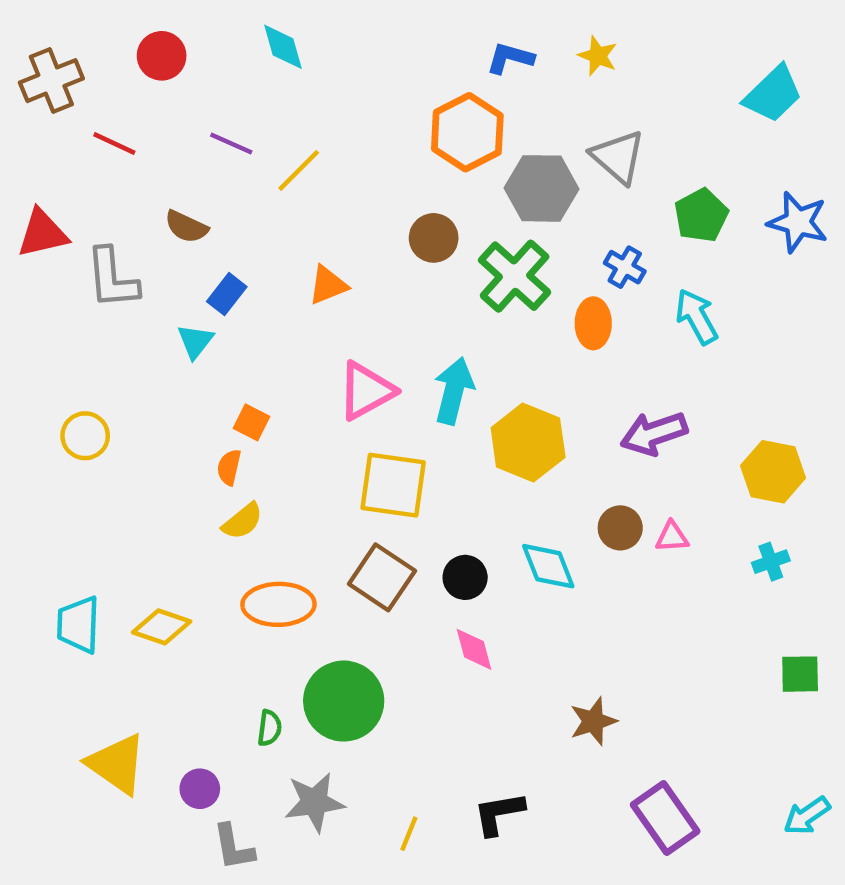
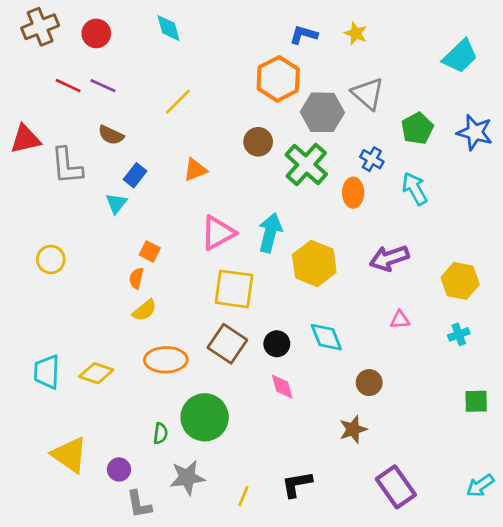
brown cross: (51, 81) -> (40, 27), moved
purple line: (231, 143) -> (103, 86), moved
brown circle: (620, 528) -> (369, 383), moved

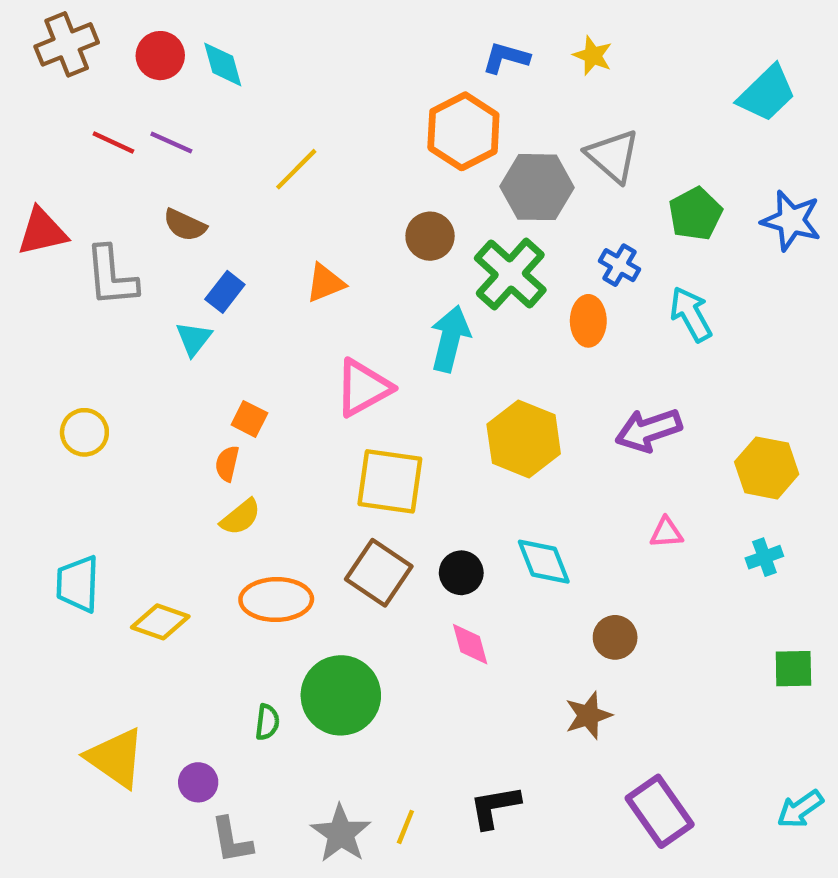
cyan diamond: (168, 28) -> (223, 64), moved
cyan arrow: (270, 233) -> (450, 339), moved
cyan trapezoid: (47, 372) -> (78, 584), moved
gray star: (187, 478) -> (341, 834), moved, turned -30

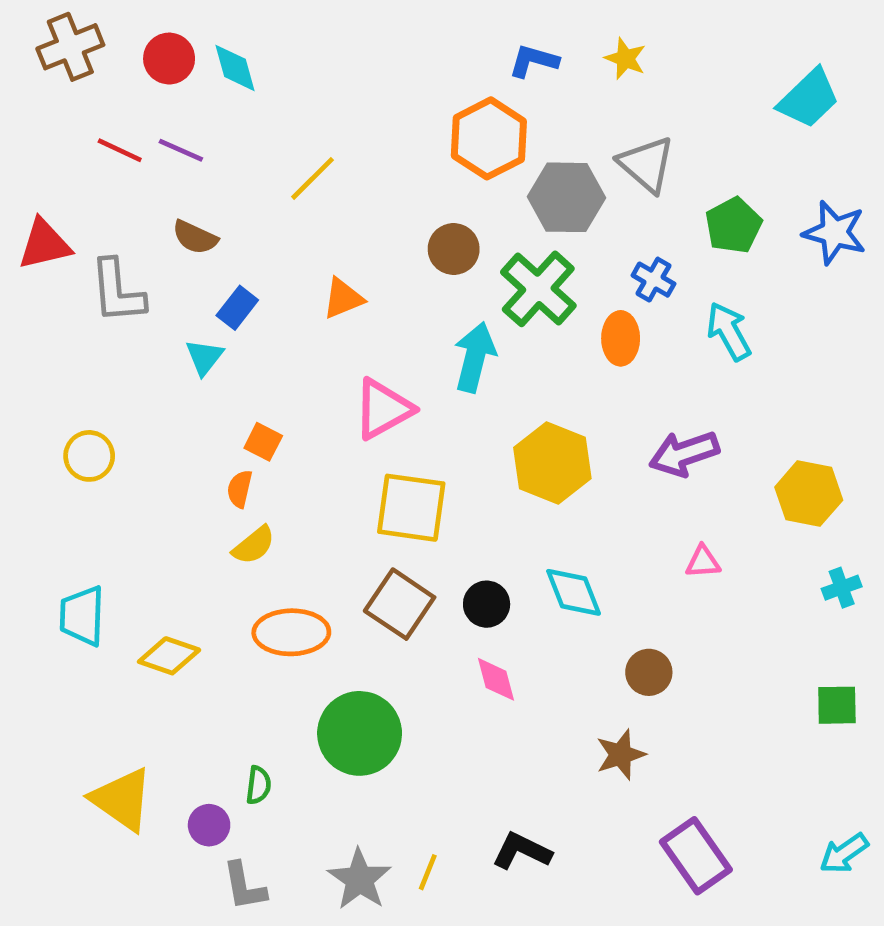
cyan cross: (764, 557) -> (842, 588), moved
green semicircle: (267, 722) -> (258, 785), moved
black L-shape: (495, 807) -> (522, 851), turned 36

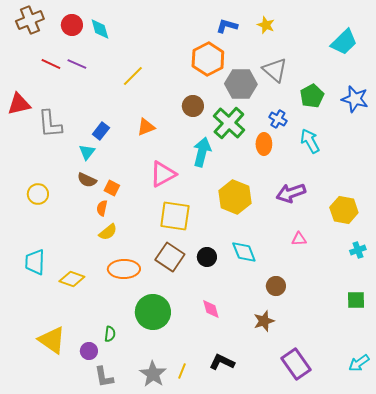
brown semicircle: (195, 237) -> (87, 180), moved
pink diamond: (496, 679) -> (211, 309), moved

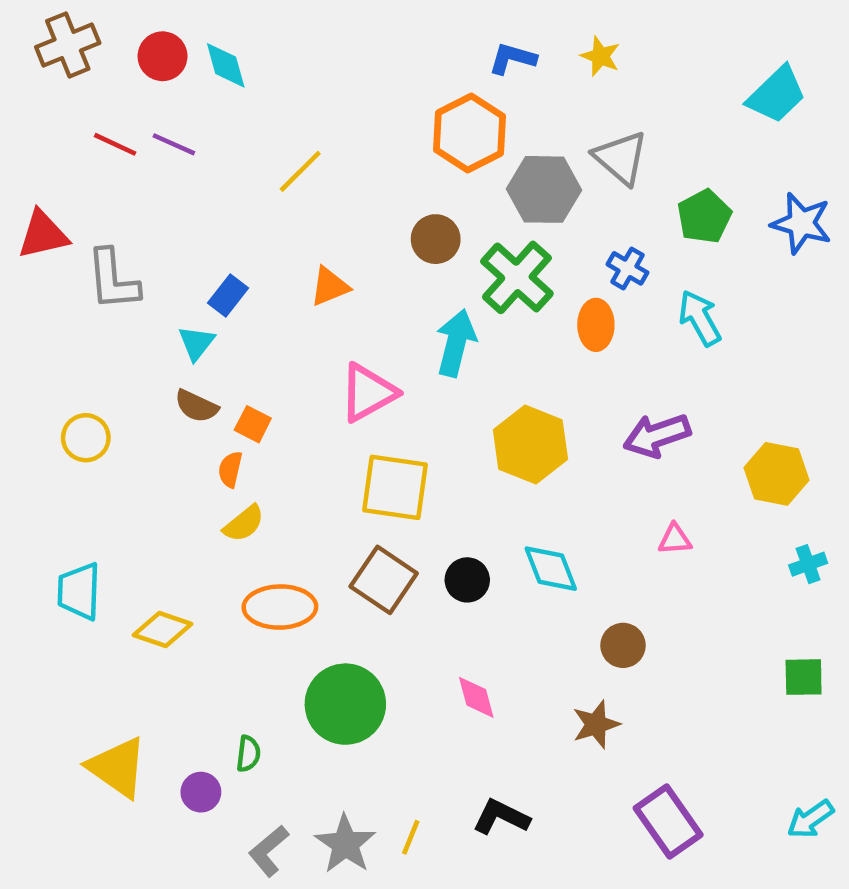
gray L-shape: (104, 377) -> (269, 851), moved, turned 60

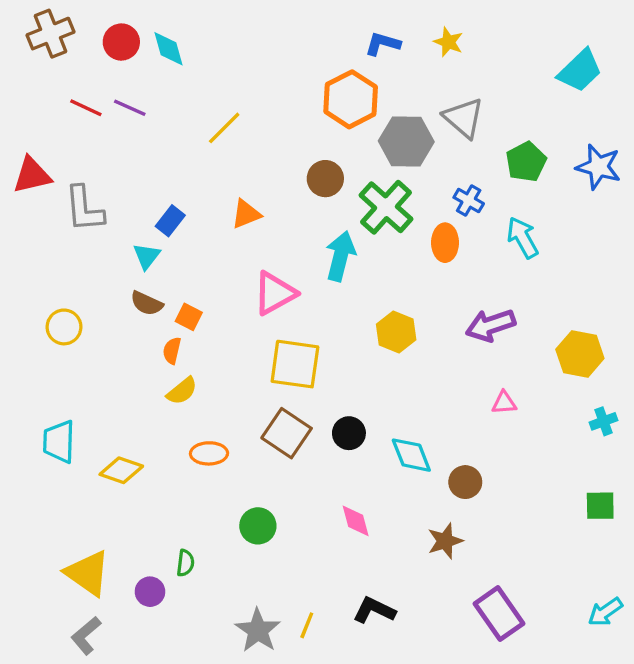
yellow hexagon: (530, 444) -> (396, 332), size x0.7
cyan diamond: (551, 569) -> (411, 455), moved
orange ellipse: (280, 607) -> (209, 453), size x0.7
green circle: (345, 704) -> (258, 526), size x0.6
gray L-shape: (269, 851) -> (86, 635), moved

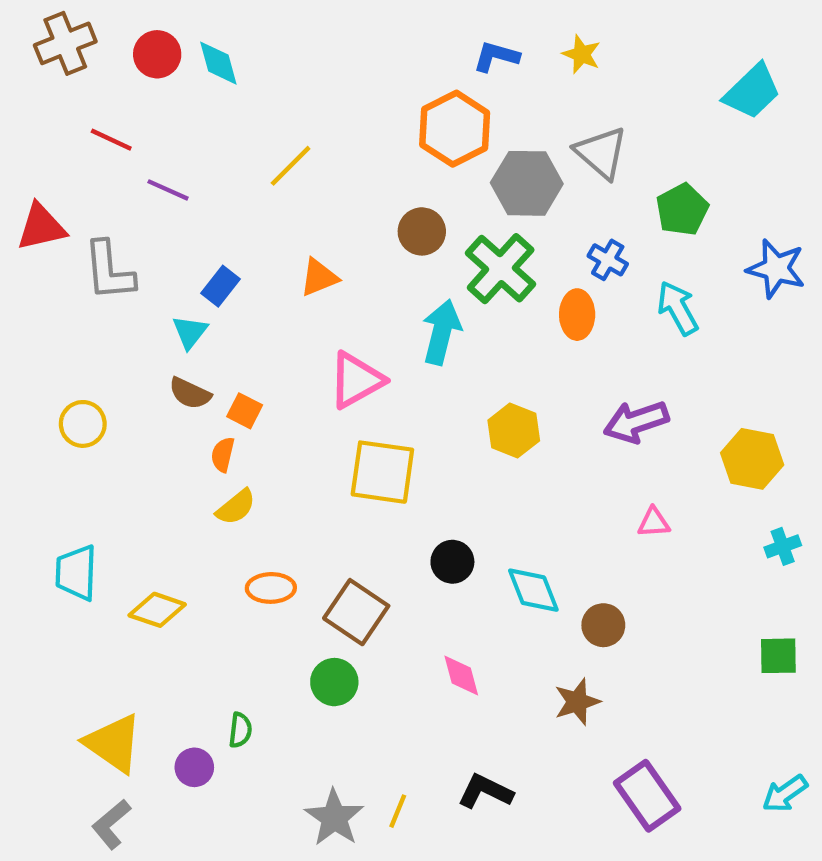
purple line: (130, 108) -> (168, 190), moved
blue star: (598, 167) -> (776, 269), moved
brown square: (287, 433) -> (356, 612), moved

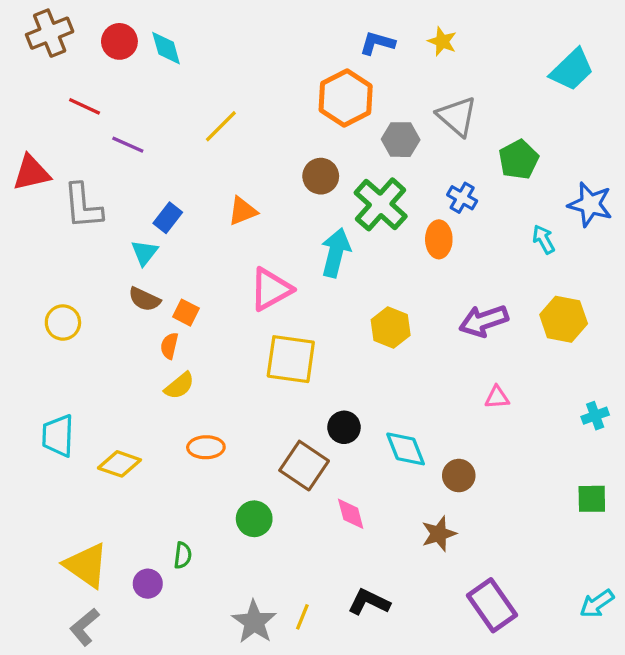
gray hexagon: (527, 183) -> (401, 140), size x0.7
cyan arrow: (678, 308) -> (544, 239), moved, size x0.7
yellow hexagon: (752, 459) -> (564, 319), moved
brown square: (356, 612) -> (304, 466), moved

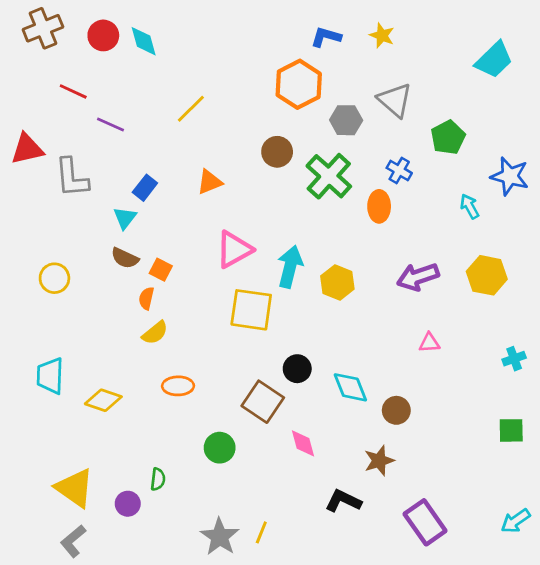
cyan arrow: (336, 253) -> (290, 267), moved
black L-shape: (369, 602) -> (343, 501), moved

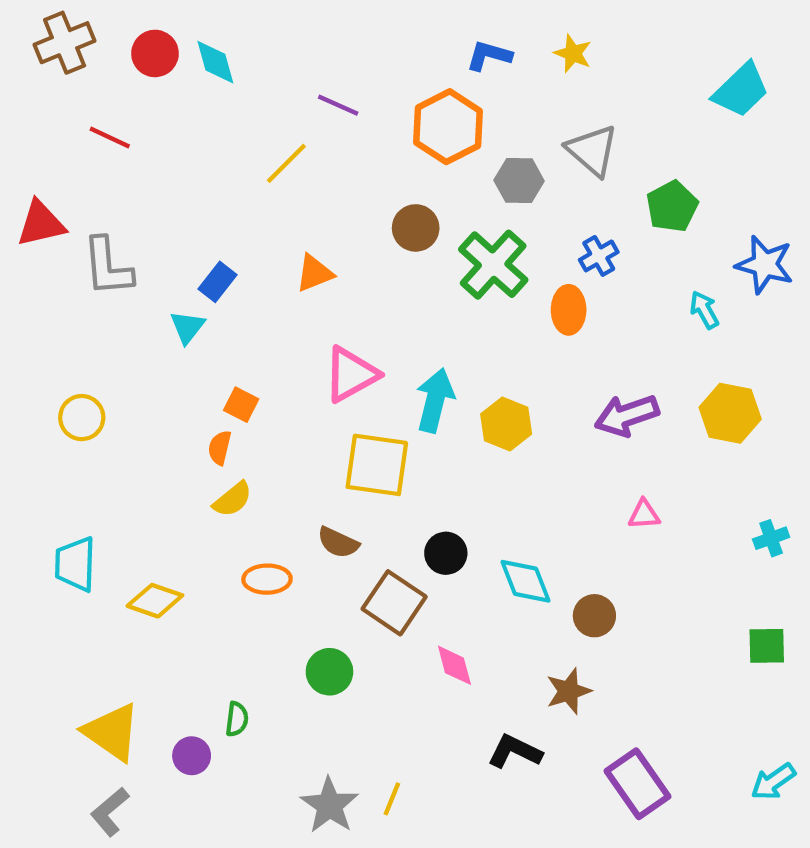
purple line: (110, 125) -> (338, 105), moved
blue cross: (399, 170) -> (599, 256), turned 30
brown semicircle: (125, 258) -> (338, 542), moved

